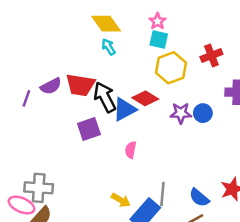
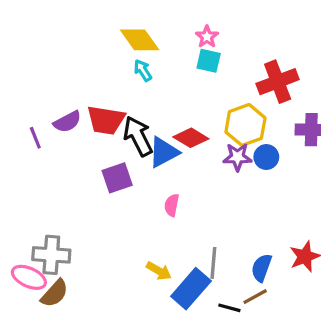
red cross: (211, 56) -> (278, 82), size x1.4
yellow hexagon: (171, 68) -> (245, 125), moved
purple line: (26, 98) -> (35, 138), turned -42
blue semicircle: (199, 198) -> (262, 268), turned 70

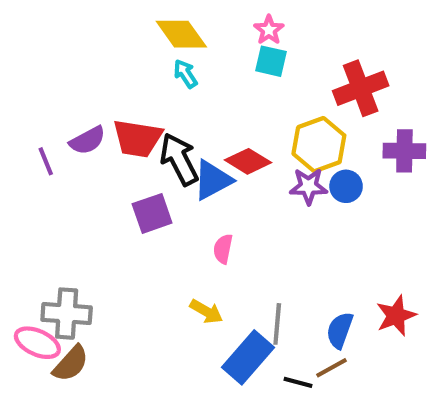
yellow arrow: (159, 271) -> (206, 311), moved

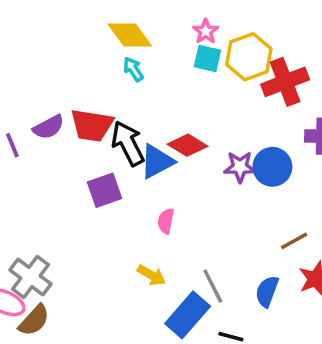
yellow hexagon: (319, 145) -> (249, 57), moved
blue circle: (346, 186) -> (272, 167), size x1.4
gray cross: (67, 314) -> (30, 277), turned 33
gray line: (277, 324) -> (213, 286), turned -32
brown line: (331, 368) -> (294, 241), moved

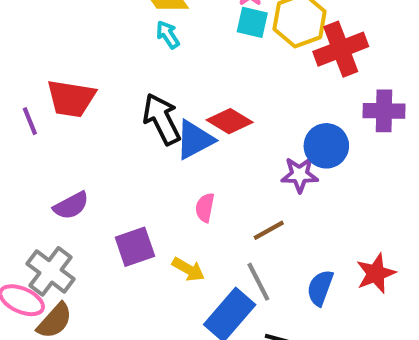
red trapezoid: (92, 125) -> (71, 98), moved
purple semicircle: (49, 127) -> (71, 206), moved
purple star: (240, 167) -> (300, 175), moved
purple square: (104, 190) -> (135, 247), moved
brown line: (294, 241) -> (269, 230), moved

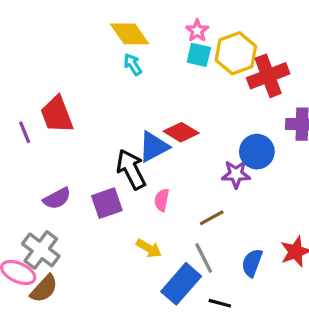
red trapezoid: (71, 98) -> (57, 114), turned 60
black arrow: (162, 119) -> (131, 169), moved
purple square: (135, 247) -> (107, 203), moved

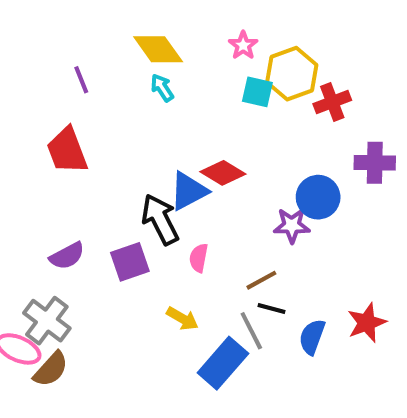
cyan square: (199, 55) -> (257, 92), moved
red cross: (268, 76) -> (332, 102), size x0.7
purple line: (25, 132) -> (81, 80), moved
black line: (220, 303) -> (272, 308), moved

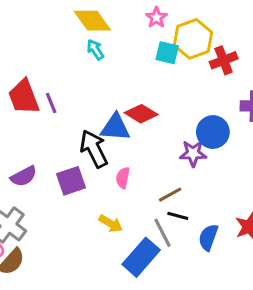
purple line: (81, 80) -> (51, 103), moved
blue triangle: (189, 191) -> (115, 127), turned 32

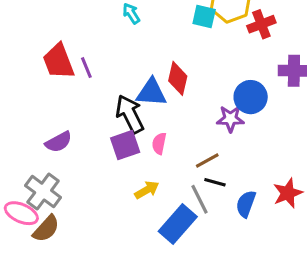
red diamond: (141, 114) -> (178, 78), turned 72
purple square: (71, 181) -> (125, 145), moved
yellow arrow: (111, 224) -> (147, 190), turned -60

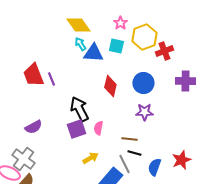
cyan square: (204, 16) -> (116, 46), moved
blue triangle: (151, 92) -> (93, 53), moved
blue circle: (251, 97) -> (143, 83), moved
brown line: (207, 161) -> (129, 139), turned 35

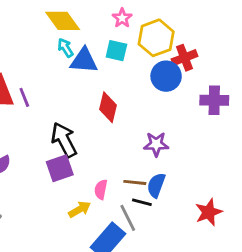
blue circle: (143, 83) -> (166, 76), moved
pink semicircle: (98, 128) -> (101, 190), moved
blue semicircle: (154, 167) -> (156, 185), moved

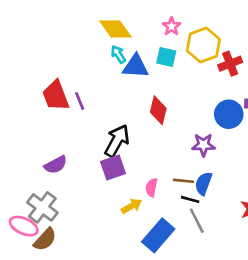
blue circle: (166, 76) -> (229, 114), moved
black arrow: (64, 140) -> (117, 141), turned 56
gray line: (128, 218) -> (197, 221), moved

